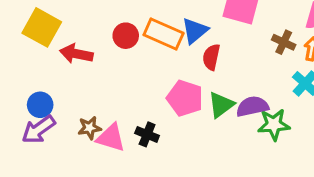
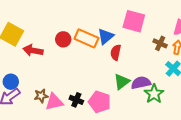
pink pentagon: (185, 98) -> (100, 102), moved
green star: (274, 125) -> (154, 94), turned -30
pink triangle: (111, 138) -> (54, 102), turned -30

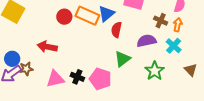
red arrow: (33, 50) -> (47, 47), moved
purple semicircle: (141, 83) -> (147, 41), moved
brown star: (41, 96) -> (26, 69), moved

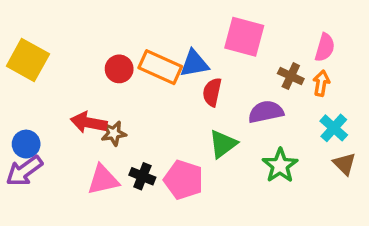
blue triangle: (106, 14) -> (194, 64), turned 30
cyan cross: (174, 46) -> (334, 128), moved
brown star: (26, 69) -> (114, 133), moved

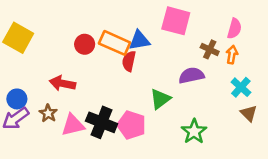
red semicircle: (212, 92) -> (129, 61), moved
brown star: (114, 133) -> (48, 113), moved, turned -30
green star: (280, 165) -> (194, 132), moved
black cross: (142, 176) -> (102, 122), size x1.6

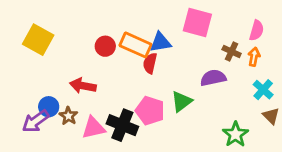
blue circle: (17, 99) -> (49, 107), moved
pink pentagon: (132, 125) -> (150, 111), moved
green star: (194, 132) -> (236, 134), moved

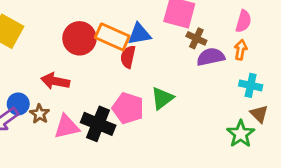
red circle: (105, 46) -> (79, 38), size x1.5
brown cross: (232, 51) -> (196, 38), moved
purple semicircle: (213, 78) -> (211, 57), moved
cyan cross: (263, 90) -> (251, 85), turned -30
green star: (236, 134) -> (241, 134), moved

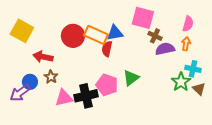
red arrow: (55, 81) -> (43, 57), moved
brown star: (40, 114) -> (51, 77), moved
black cross: (98, 124) -> (86, 96), turned -35
green star: (241, 134) -> (181, 82), moved

